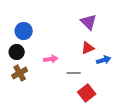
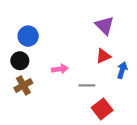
blue arrow: (104, 60) -> (122, 70), turned -56

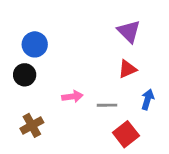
pink arrow: (60, 69) -> (72, 97), moved
blue arrow: (122, 70) -> (148, 99), moved
brown cross: (23, 85) -> (32, 125), moved

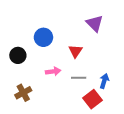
blue circle: (35, 44) -> (43, 37), moved
red triangle: (127, 69) -> (75, 51), moved, turned -32
blue arrow: (148, 99) -> (104, 81), moved

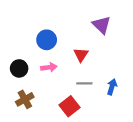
black circle: (18, 55) -> (19, 68), moved
pink arrow: (53, 71) -> (49, 67), moved
red square: (92, 99) -> (69, 106), moved

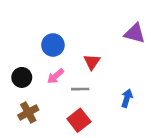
purple triangle: (102, 25) -> (135, 33), moved, turned -30
pink arrow: (49, 67) -> (56, 76), turned 147
gray line: (84, 83) -> (80, 89), moved

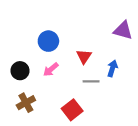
gray line: (80, 89) -> (91, 81), moved
blue arrow: (127, 98) -> (112, 68), moved

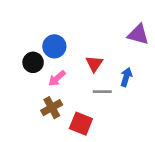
black circle: (20, 71) -> (33, 62), moved
brown cross: (26, 103) -> (52, 108), moved
red square: (72, 110) -> (81, 124), turned -30

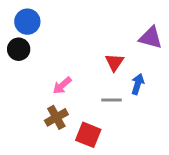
blue circle: (54, 46) -> (27, 22), moved
black circle: (33, 62) -> (19, 49), moved
red triangle: (94, 64) -> (114, 62), moved

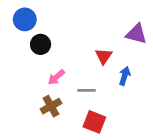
black circle: (19, 49) -> (41, 44), moved
gray line: (112, 100) -> (86, 90), moved
red square: (88, 135) -> (94, 122), moved

